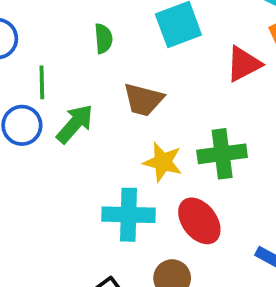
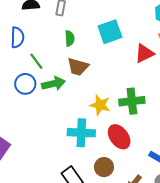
green line: (42, 82) -> (36, 61), turned -36
brown trapezoid: (143, 100) -> (78, 67), moved
green arrow: (75, 124) -> (54, 84), turned 35

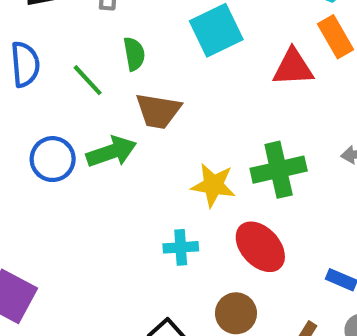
red triangle: (144, 53) -> (293, 67), turned 30
green line: (36, 61) -> (88, 80), moved
cyan cross: (81, 133) -> (181, 247), size x0.6

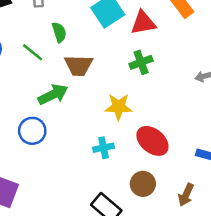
red triangle: (293, 67) -> (143, 23), moved
blue circle: (53, 159) -> (32, 131), moved
green cross: (279, 170) -> (141, 62), moved, size x0.7

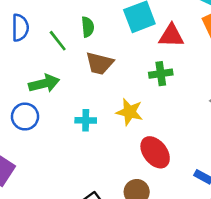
green arrow: (53, 94) -> (44, 83), moved
blue circle: (32, 131) -> (25, 117), moved
cyan cross: (104, 148) -> (86, 120), moved

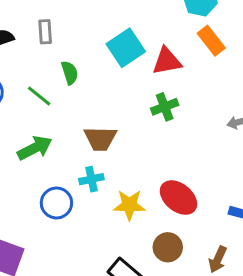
brown trapezoid: (99, 63) -> (100, 139), moved
yellow star: (129, 112) -> (129, 205), moved
blue circle: (25, 117) -> (56, 203), moved

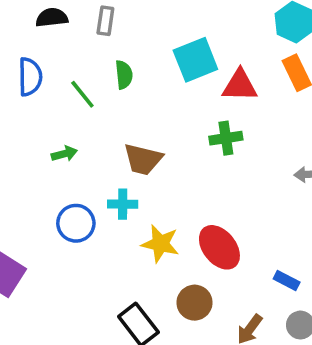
green arrow: (35, 148) -> (64, 154), size x0.6

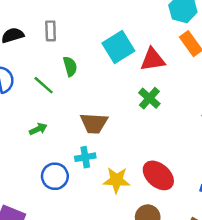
green cross: (226, 138) -> (149, 98), turned -30

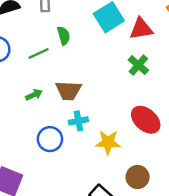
green line: (44, 85) -> (39, 53), turned -66
brown trapezoid: (94, 123) -> (68, 91), moved
red ellipse: (158, 175) -> (146, 120), moved

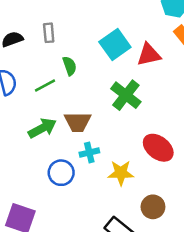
green cross: (138, 65) -> (126, 95), moved, size x1.4
green arrow: (34, 95) -> (42, 128), size x1.6

